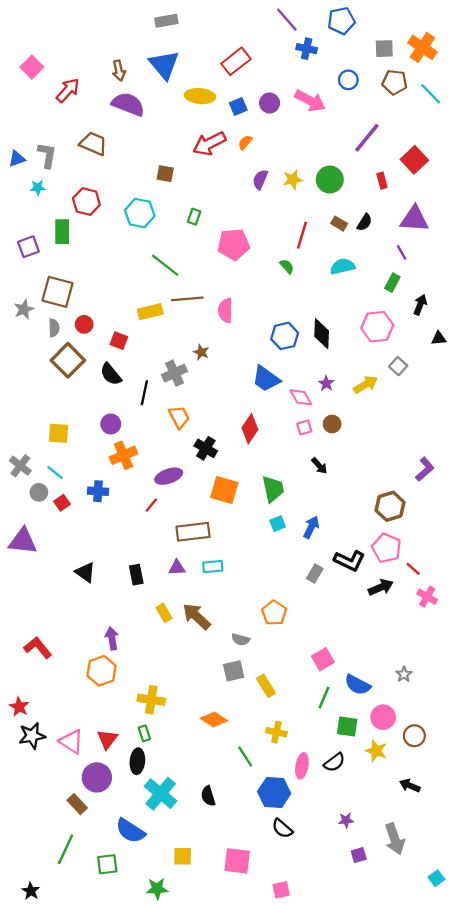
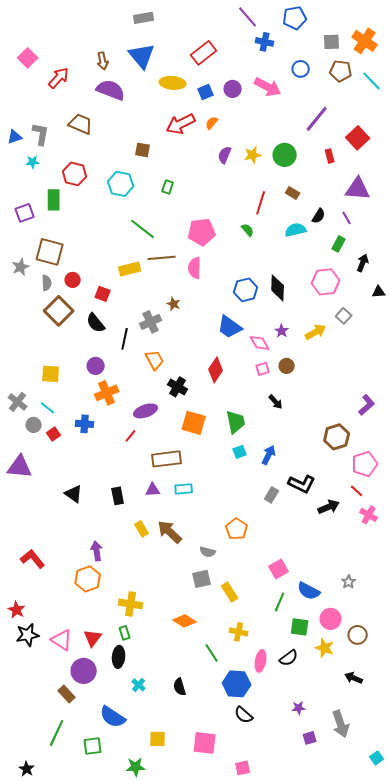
black semicircle: (365, 222) -> (319, 216), moved
pink pentagon: (234, 244) -> (202, 232), moved
pink pentagon: (387, 548) -> (365, 464), moved, turned 30
cyan cross: (161, 794) -> (139, 685), size x0.5

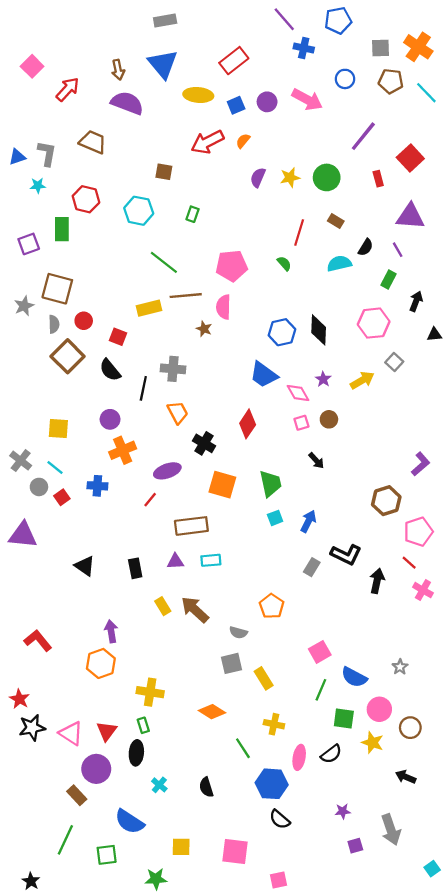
brown star: (174, 304) -> (204, 329), moved
gray cross: (151, 322) -> (173, 369), turned 30
black arrow: (329, 507) -> (377, 581), turned -55

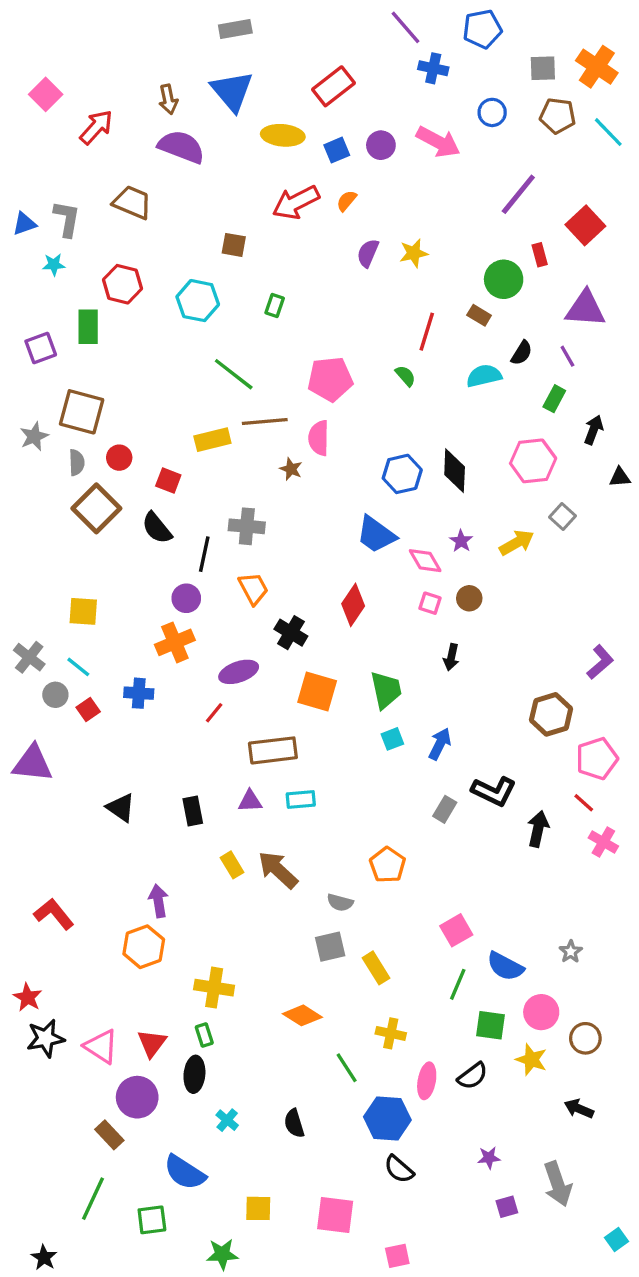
green circle: (327, 177) -> (504, 279), moved
purple circle: (110, 419) -> (186, 598), moved
pink square: (301, 423) -> (430, 603), turned 35
black arrow: (316, 461) -> (451, 657), turned 54

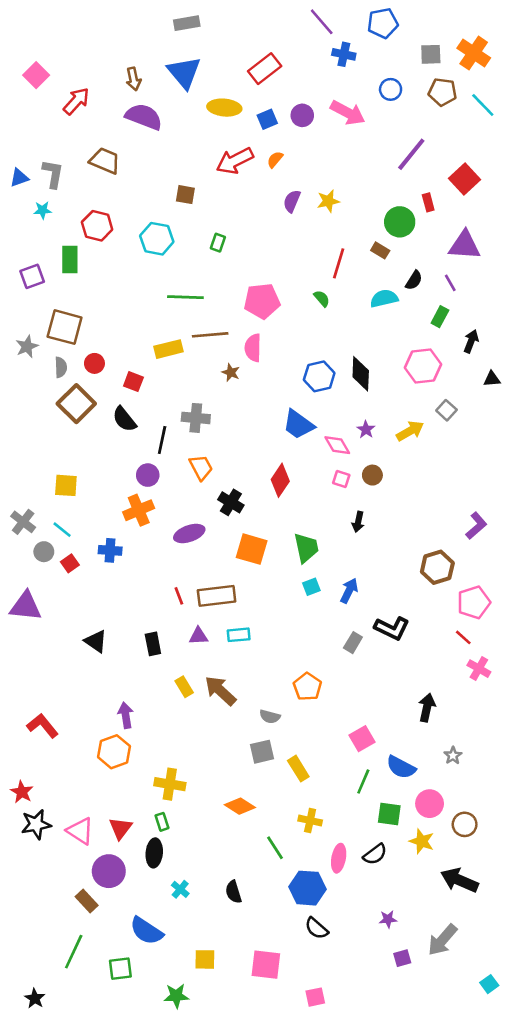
green line: (234, 374) -> (185, 297), turned -36
red line: (214, 713) -> (179, 596), moved, turned -60
black arrow: (538, 829) -> (427, 708), moved
black arrow: (579, 1109) -> (459, 880), size x1.6
gray arrow: (558, 1184) -> (443, 940), turned 60

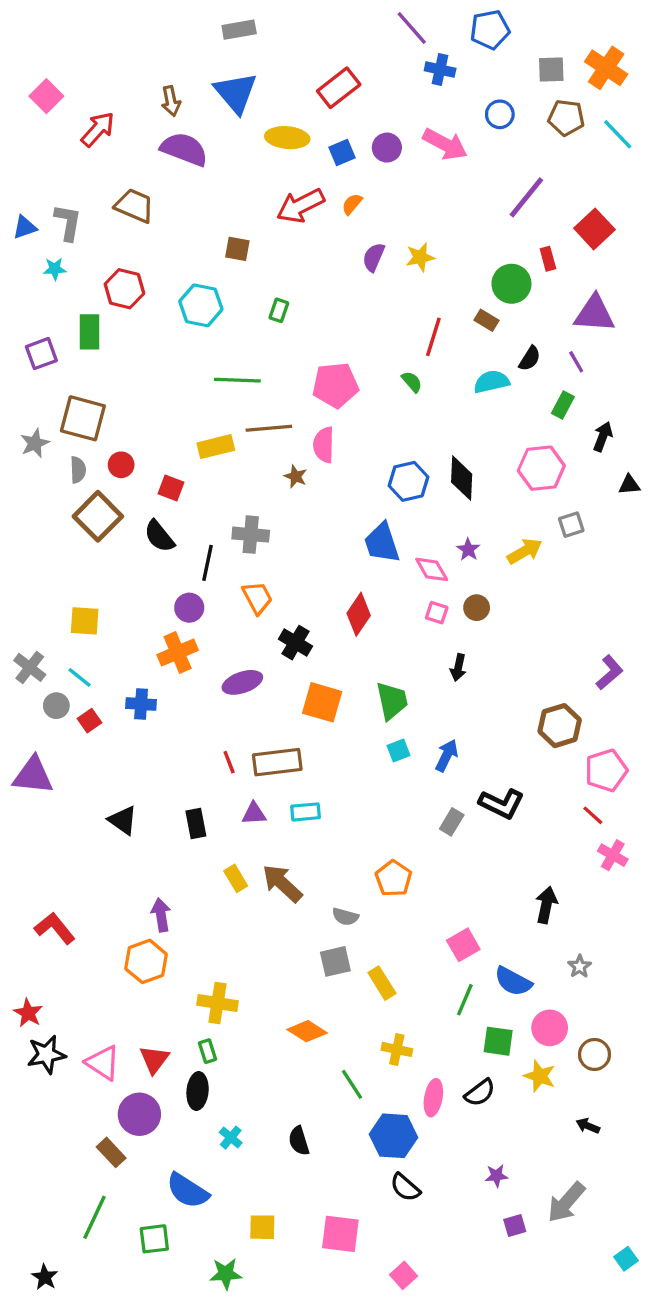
gray square: (446, 410) -> (571, 525), turned 30
blue trapezoid: (298, 424) -> (382, 543), turned 36
black arrow: (459, 880) -> (588, 1126), size x0.5
pink square: (315, 997) -> (403, 1275), turned -30

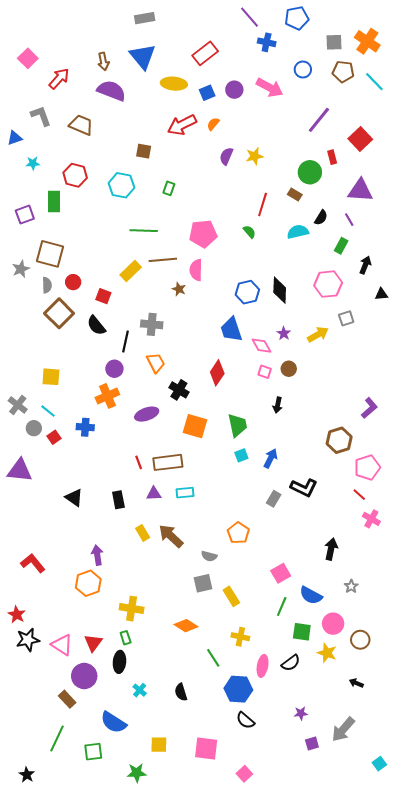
gray L-shape: (68, 222) -> (41, 116), moved, turned -30
yellow rectangle: (216, 447) -> (131, 271), turned -30

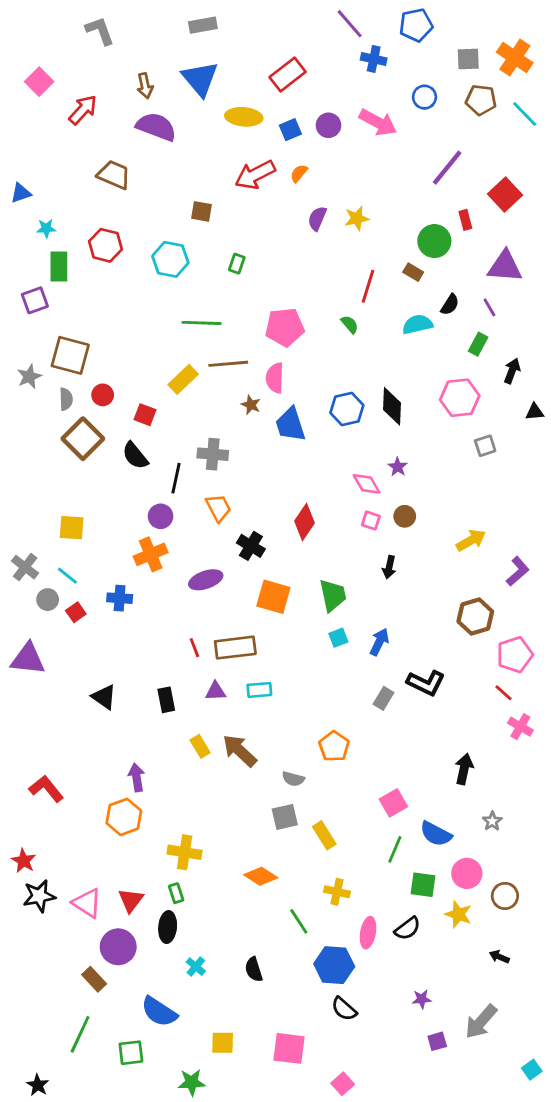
gray L-shape: (41, 116) -> (100, 31), moved
green rectangle: (54, 201) -> (59, 266), moved
blue trapezoid: (231, 329) -> (290, 425), moved
yellow arrow: (318, 334) -> (471, 540), moved

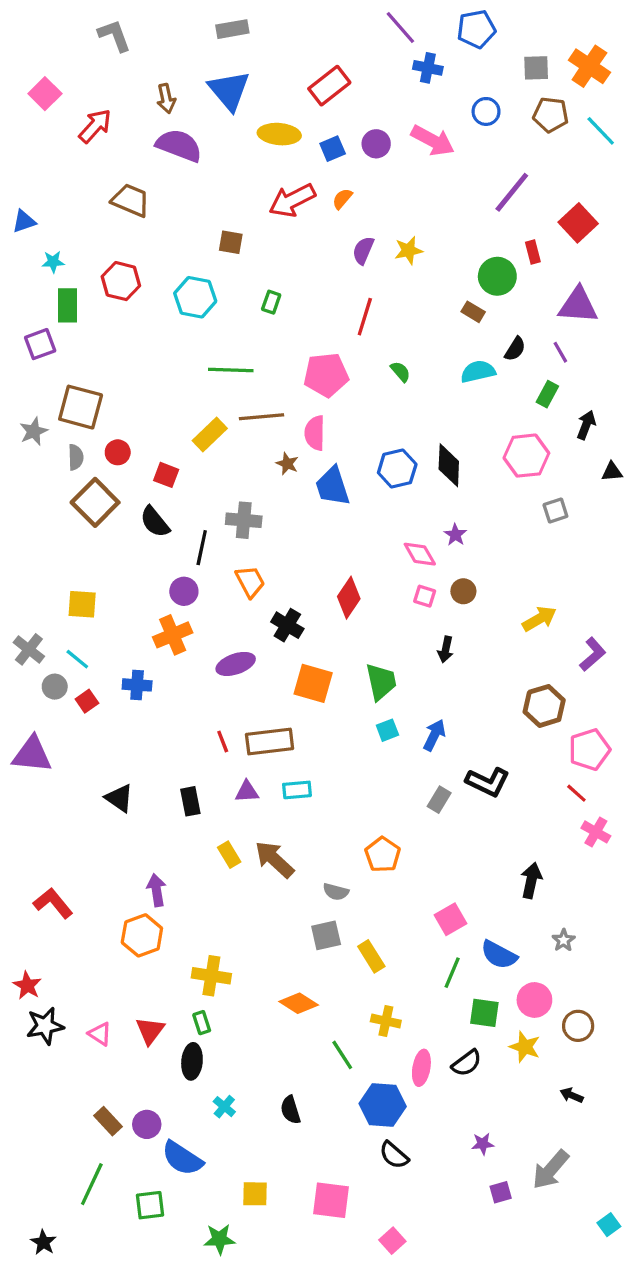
red line: (368, 286) -> (365, 317), moved
pink triangle: (87, 903) -> (100, 1034), size x0.7
purple circle: (118, 947) -> (147, 1124), moved, size x0.7

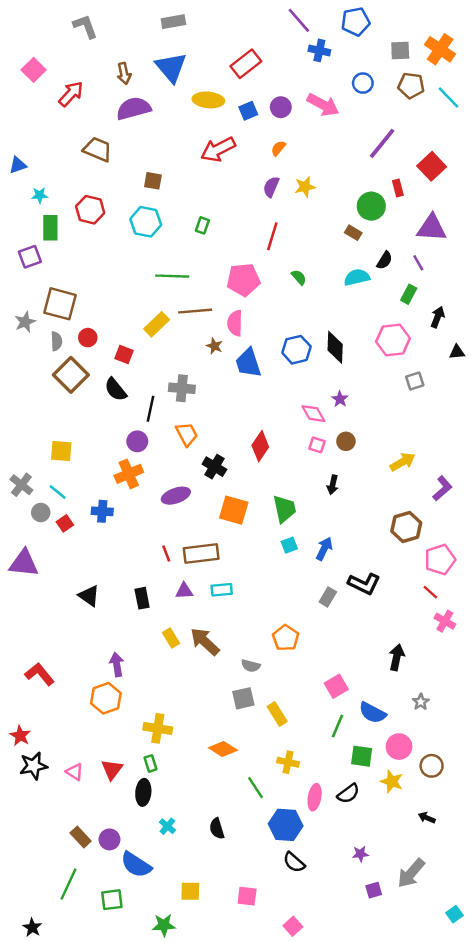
purple semicircle: (179, 145) -> (134, 108), turned -36
orange semicircle: (342, 199) -> (278, 148), moved
brown square: (231, 242) -> (153, 181), moved
pink square: (331, 1200) -> (247, 896), size x0.7

